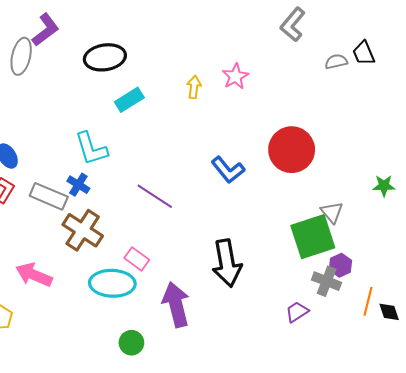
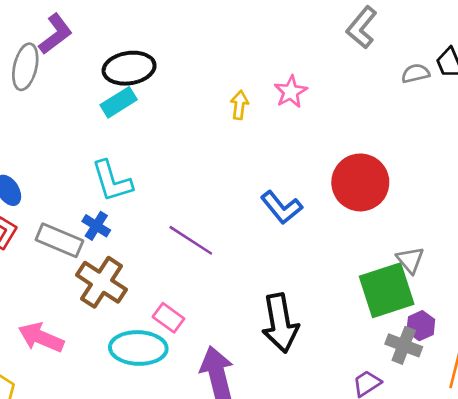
cyan rectangle: (129, 100) -> (119, 102), moved

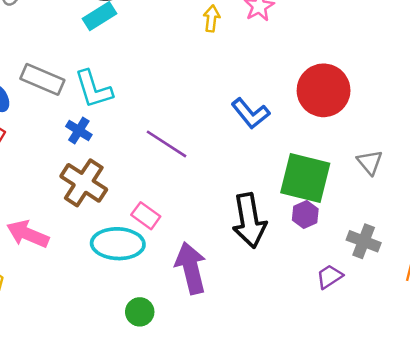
gray rectangle: (59, 240) -> (42, 79), moved
green square: (387, 290) -> (305, 178), moved, turned 32
purple hexagon: (421, 326) -> (305, 214), moved

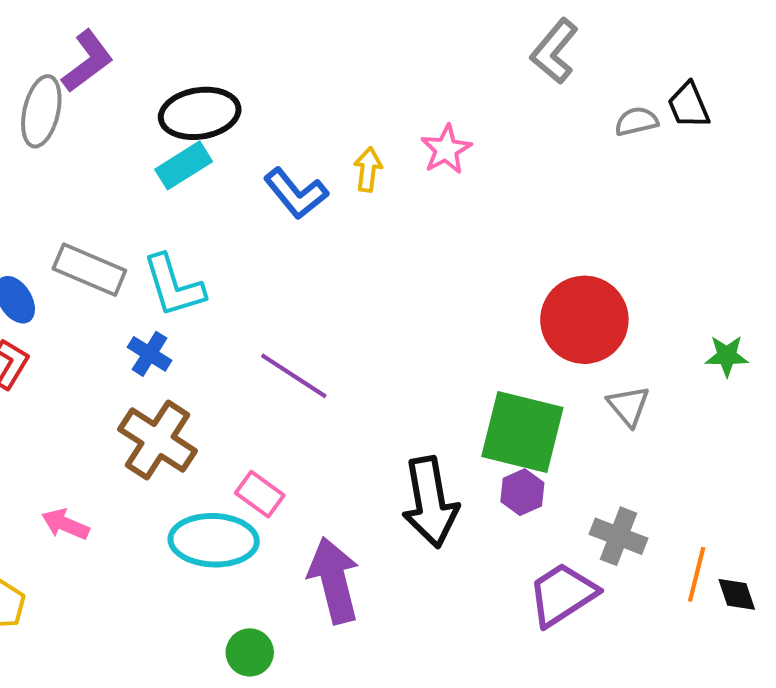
red circle: (324, 90) -> (584, 320), moved
blue L-shape: (250, 113) -> (296, 194), moved
pink arrow: (28, 234) -> (65, 524), size x0.7
purple trapezoid: (330, 277) -> (562, 594), size x1.6

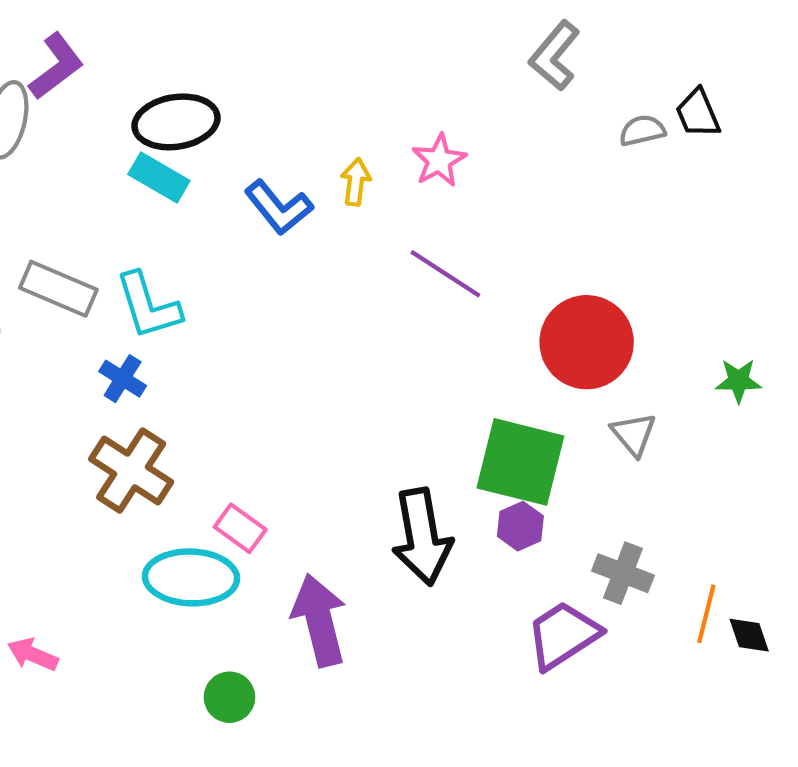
cyan rectangle: (184, 165) -> (159, 178), turned 62
purple line: (294, 376) -> (445, 274), moved
pink arrow: (65, 524) -> (33, 654), moved

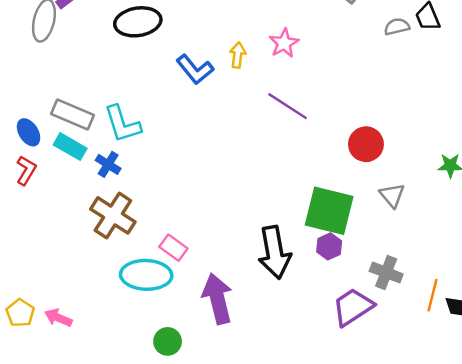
cyan rectangle: (159, 178) -> (70, 147), moved
red circle: (587, 342) -> (366, 144), size x0.7

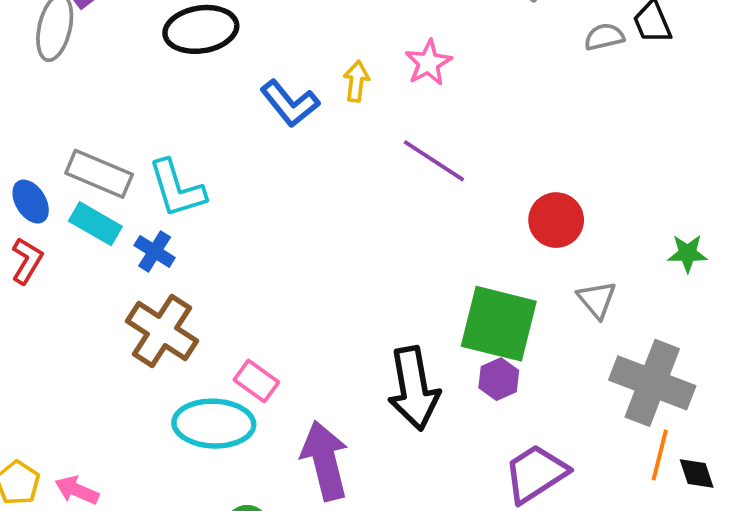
gray cross: (386, 273) -> (652, 383), moved, size x1.6

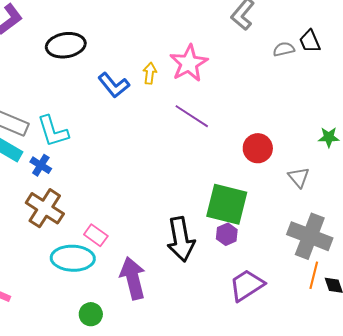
pink star: (428, 63) -> (189, 63), size x1.5
green star: (687, 253) -> (329, 137), moved
gray triangle: (597, 300) -> (299, 177), moved

